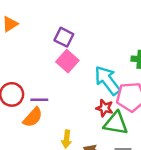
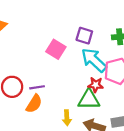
purple square: (64, 37) -> (84, 36), moved
green triangle: (116, 123) -> (89, 99), moved

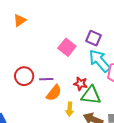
red star: (96, 85) -> (81, 84), moved
orange semicircle: (34, 104) -> (54, 93), moved

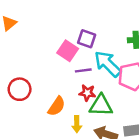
purple square: (94, 38) -> (87, 39), moved
purple line: (46, 79) -> (83, 70), moved

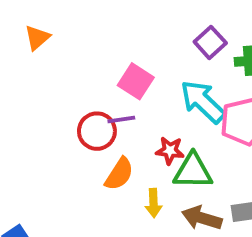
purple square: (87, 39) -> (210, 42), moved, turned 30
purple line: (83, 70) -> (121, 120), moved
red circle: (20, 89) -> (97, 131), moved

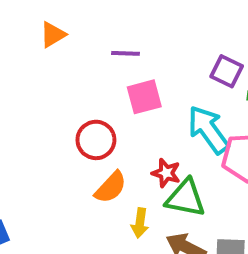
purple square: (210, 42) -> (227, 71), turned -32
pink square: (136, 81) -> (144, 97), turned 32
purple line: (121, 120) -> (125, 53), moved

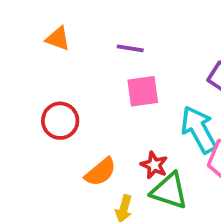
orange triangle: (53, 35) -> (58, 39), moved, turned 44
red circle: (96, 140) -> (60, 121), moved

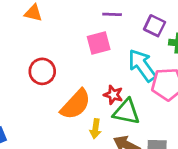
purple line: (130, 48) -> (112, 14), moved
orange semicircle: (100, 172) -> (76, 104), size x1.4

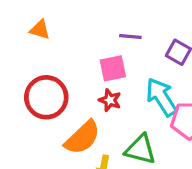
red circle: (42, 71) -> (46, 97), size x1.4
red star: (113, 95) -> (110, 100), moved

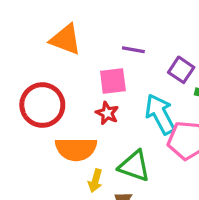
orange triangle: (40, 30) -> (65, 39), moved, size x1.5
orange semicircle: (82, 137) -> (76, 149), turned 39

